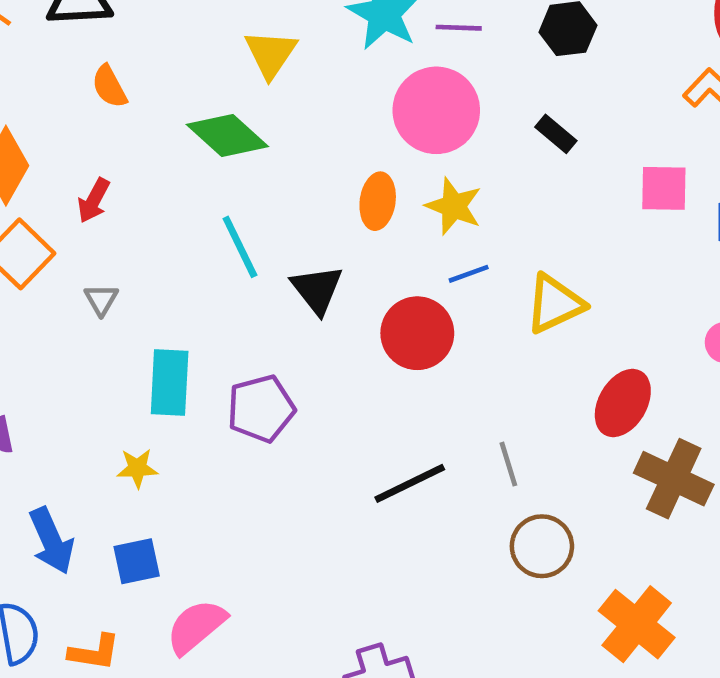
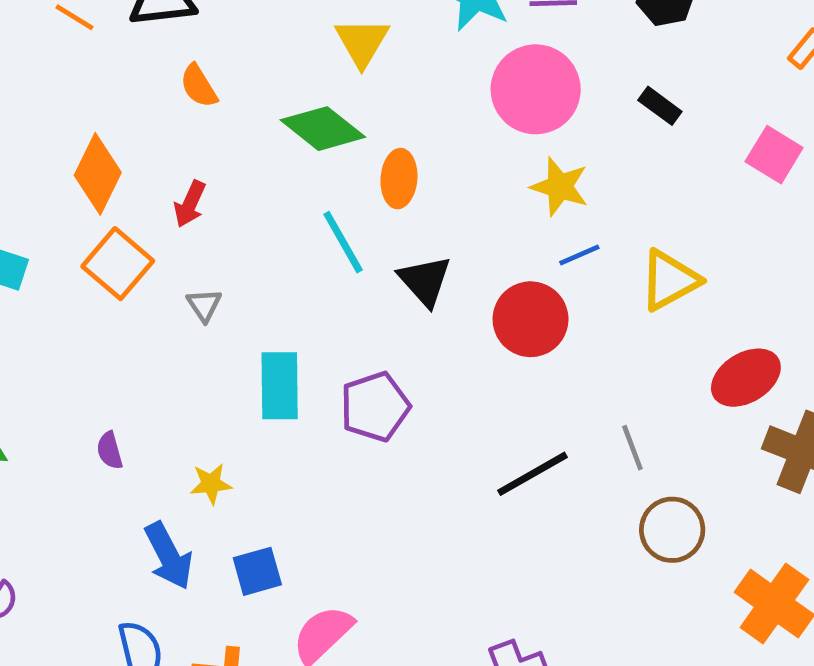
pink square: (664, 188) -> (774, 155), turned 34
orange ellipse: (378, 201) -> (399, 179), moved
red ellipse: (623, 403) -> (746, 378), turned 32
yellow star: (137, 468) -> (211, 484), moved

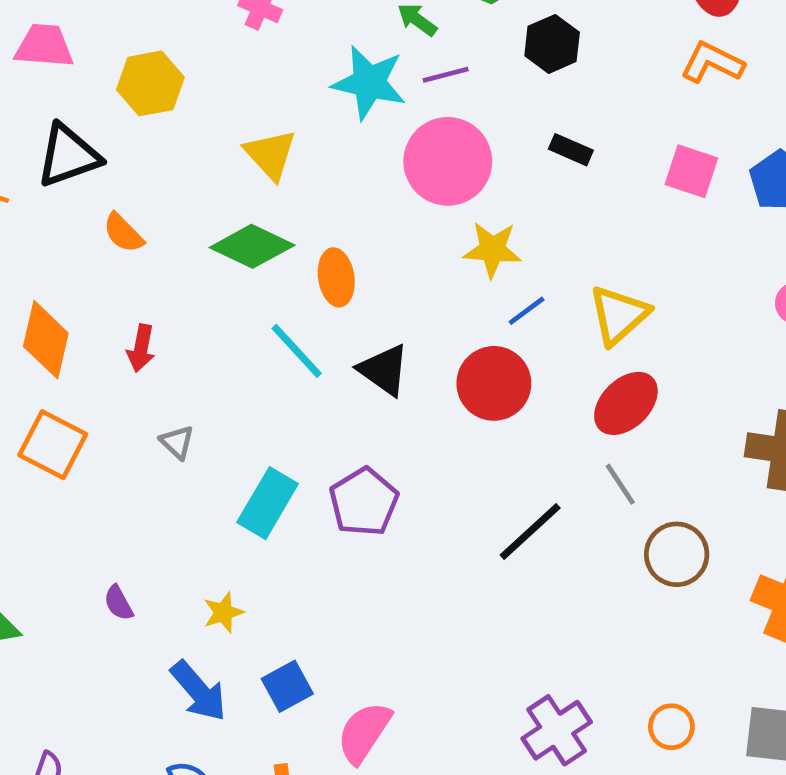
orange square: (118, 264) -> (53, 445), moved
red ellipse: (746, 378) -> (626, 403), moved
cyan rectangle: (280, 386) -> (268, 503), turned 44

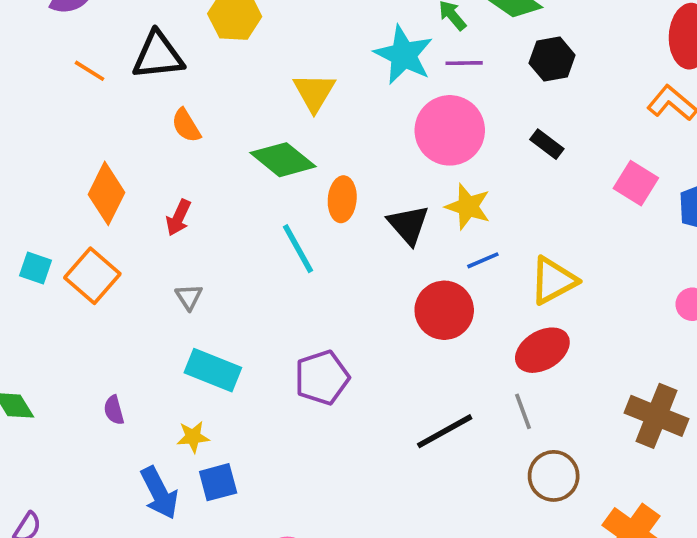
black triangle: (384, 370) -> (408, 225), moved
cyan rectangle: (268, 503) -> (213, 370), moved, turned 68
blue square: (287, 686) -> (218, 482), moved

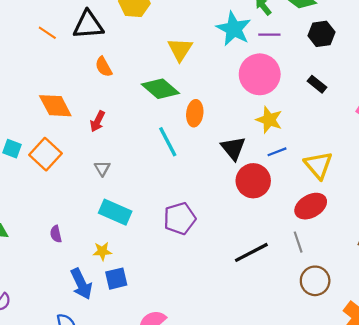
orange diamond: (107, 193) -> (55, 106), turned -56
black triangle: (408, 225) -> (233, 148), moved
yellow triangle: (553, 281) -> (318, 165), turned -44

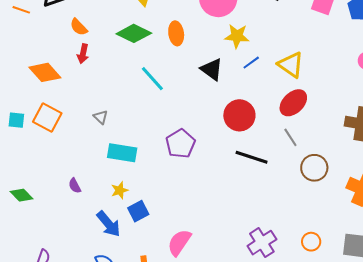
orange ellipse: (195, 113) -> (176, 33), moved
red arrow: (97, 121) -> (83, 54), moved
red circle: (253, 181) -> (239, 115), moved
black line: (251, 252) -> (252, 157), turned 60

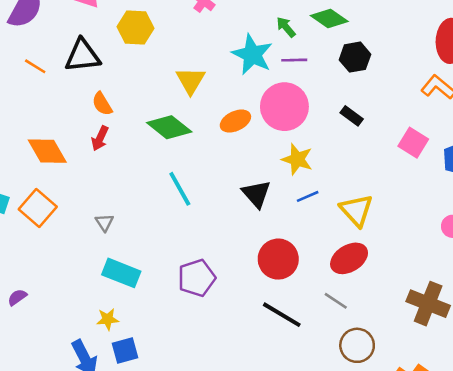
orange ellipse: (176, 33) -> (235, 121), moved, turned 60
gray line: (290, 137) -> (336, 301), turned -36
purple semicircle: (75, 186) -> (17, 297), moved, turned 70

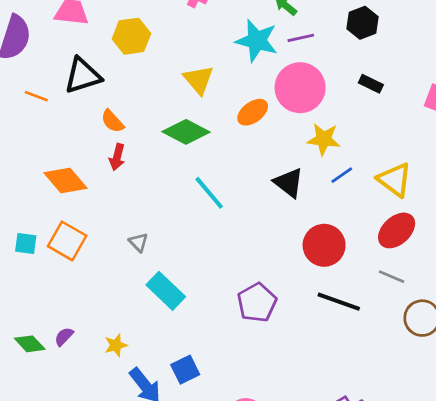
cyan rectangle: (121, 273) -> (166, 291), turned 33
purple pentagon: (197, 278) -> (257, 303), moved
yellow star: (108, 319) -> (116, 345), moved

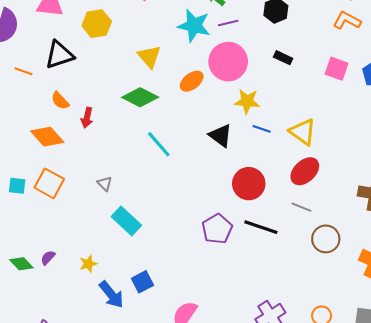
orange semicircle: (112, 121) -> (60, 101), moved
blue line: (342, 175) -> (262, 129), turned 54
purple pentagon: (257, 303) -> (217, 229), moved

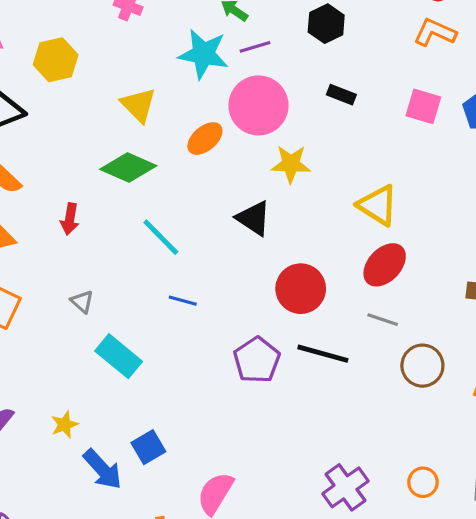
red arrow: (87, 118) -> (70, 219), moved
blue line: (262, 129) -> (183, 301), moved

